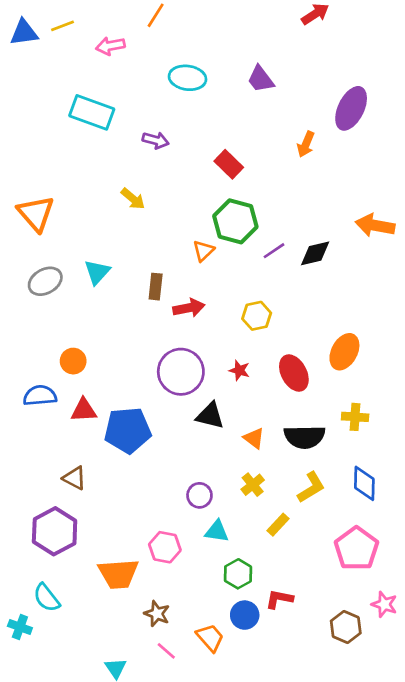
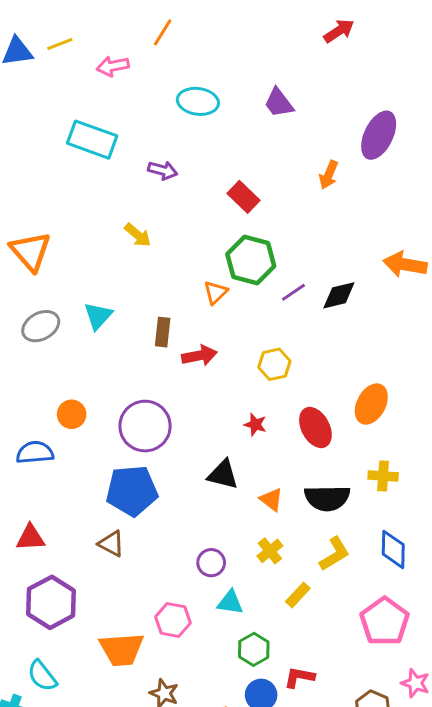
purple circle: (181, 372) -> (145, 426), moved
red triangle: (84, 410) -> (30, 538), moved
brown triangle: (74, 478) -> (111, 544), moved

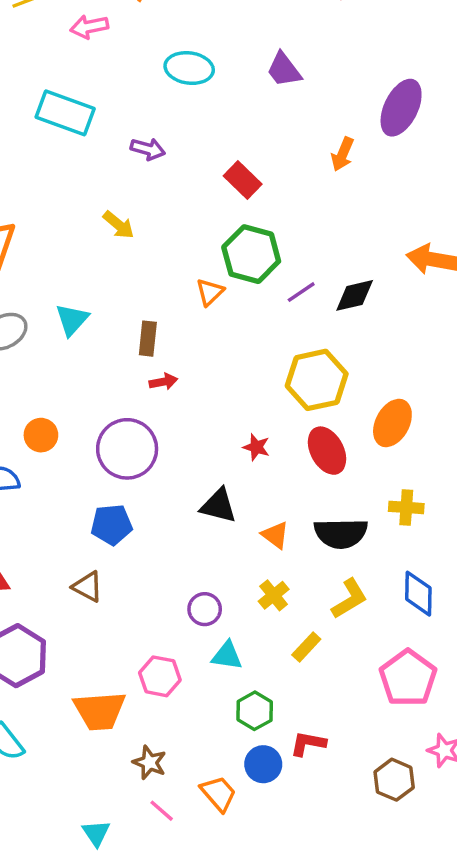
red arrow: (199, 356) -> (163, 382), moved, size x0.7
yellow hexagon: (274, 364) -> (317, 380), moved, size x1.6
blue pentagon: (132, 491) -> (112, 525), size x0.7

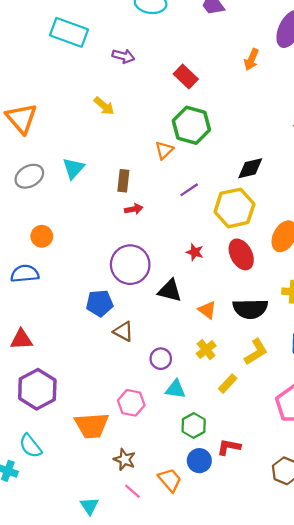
purple line: (301, 292) -> (189, 190), moved
black diamond: (355, 295) -> (250, 168), moved
orange circle: (41, 435) -> (42, 236), moved
purple circle: (127, 449) -> (130, 265), moved
brown triangle: (87, 587) -> (123, 331), moved

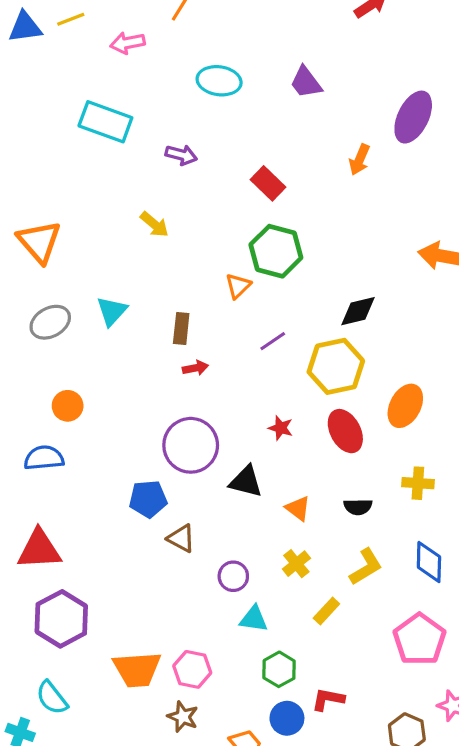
black semicircle: (250, 309) -> (358, 507), size x0.6
red triangle: (21, 339) -> (39, 549), size x1.4
pink hexagon: (131, 403) -> (192, 669), moved

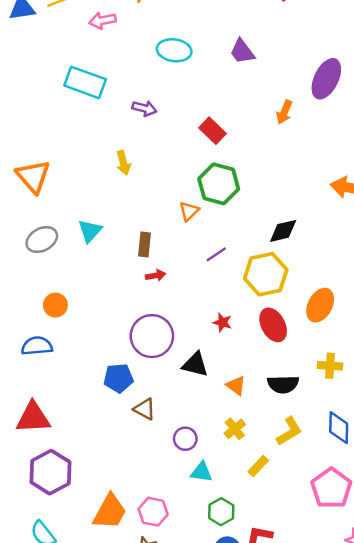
yellow arrow: (154, 224) -> (123, 163), turned 35
black semicircle: (358, 507) -> (283, 384), size x1.4
orange trapezoid: (137, 669) -> (110, 512), turned -57

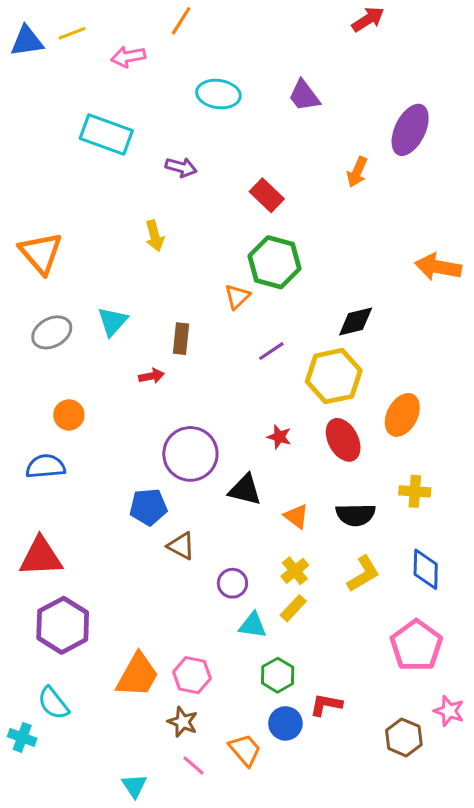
red arrow: (156, 275) -> (151, 376), moved
yellow rectangle: (258, 466) -> (293, 608), moved

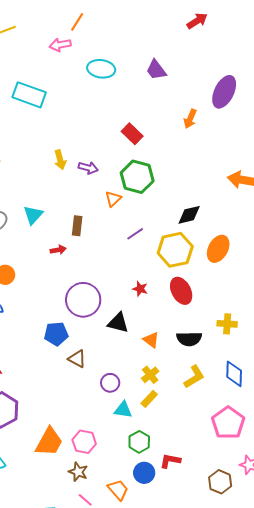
pink arrow: (128, 57) -> (60, 45), moved
purple arrow: (181, 167) -> (88, 168), moved
orange ellipse: (402, 415) -> (218, 249), moved

